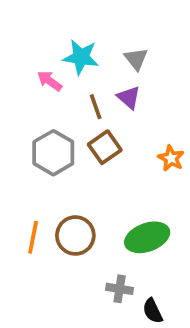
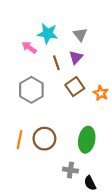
purple triangle: (129, 98) -> (76, 57), turned 32
brown square: (105, 147) -> (75, 87), moved
green ellipse: (147, 237) -> (87, 140), turned -60

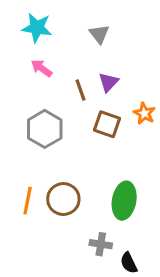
cyan star: (48, 33) -> (37, 28), moved
gray triangle: (80, 35) -> (99, 34), moved
brown square: (75, 87) -> (107, 124), turned -36
orange star: (101, 93) -> (144, 113), moved

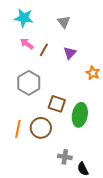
brown line: (81, 90) -> (44, 50), moved, turned 48
brown square: (107, 124) -> (57, 104), moved
green ellipse: (124, 201) -> (80, 115), moved

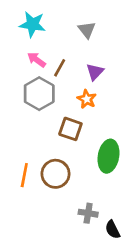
orange star: (93, 73) -> (87, 99), moved
gray hexagon: (29, 83) -> (39, 94), moved
brown square: (57, 104) -> (70, 129), moved

